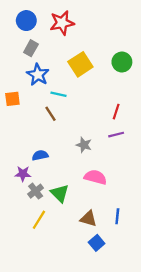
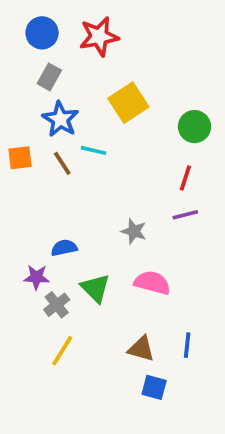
green circle: (122, 62) -> (194, 127), moved
brown line: (50, 114) -> (62, 163), moved
green triangle: (60, 193) -> (95, 288), moved
blue square: (97, 243) -> (154, 387), turned -35

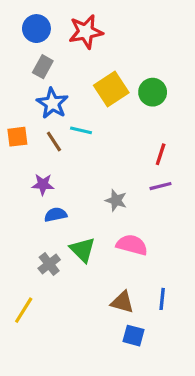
green circle: (194, 127) -> (153, 92), moved
purple star: (37, 277) -> (43, 184), moved
yellow line: (62, 351) -> (24, 310), moved

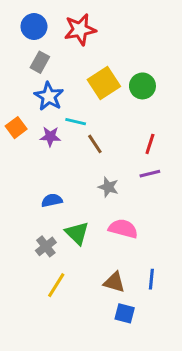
orange square: (17, 137) -> (16, 128), turned -30
brown line: (54, 141) -> (95, 144), moved
purple star: (43, 184) -> (50, 136), moved
yellow line: (24, 310) -> (56, 285), moved

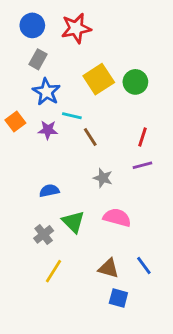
blue line: (151, 279) -> (144, 266), turned -42

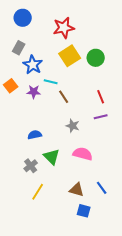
red star: (76, 28) -> (64, 28), moved
gray rectangle: (38, 59) -> (19, 48), moved
red line: (142, 137) -> (101, 97), turned -40

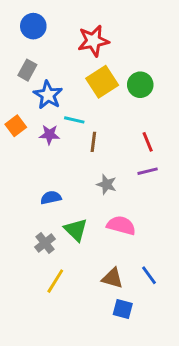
brown line: (64, 97) -> (93, 142), turned 40

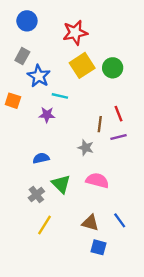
orange square: (16, 126) -> (13, 101), turned -35
purple star: (49, 135) -> (47, 115), moved
brown line: (93, 142) -> (100, 124), moved

